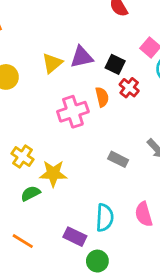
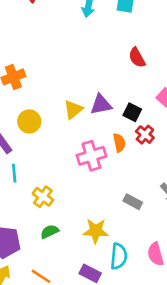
yellow star: (53, 174) -> (96, 231), moved

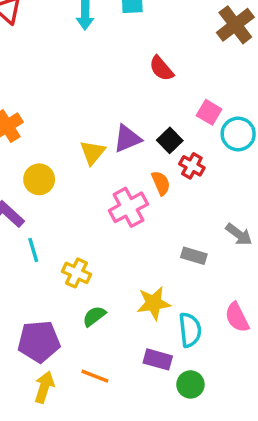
black square: (132, 112) -> (170, 140), turned 30

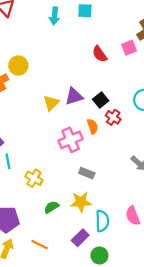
pink square: (209, 112) -> (129, 48), moved, turned 32
yellow circle: (39, 179) -> (18, 66), moved
gray rectangle: (194, 256) -> (87, 173), moved
green semicircle: (94, 316) -> (52, 207), moved
purple rectangle: (158, 359) -> (80, 238), turned -66

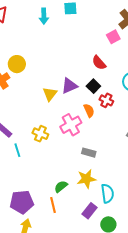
red semicircle: (100, 54) -> (99, 63), moved
yellow cross: (34, 178) -> (40, 134), moved
orange line: (40, 245) -> (53, 205), moved, turned 56

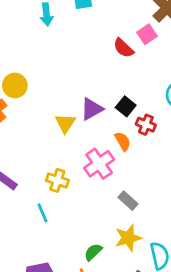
red semicircle: (99, 63) -> (124, 48), moved
cyan line: (17, 150) -> (42, 213), moved
gray rectangle: (89, 153) -> (128, 201), turned 32

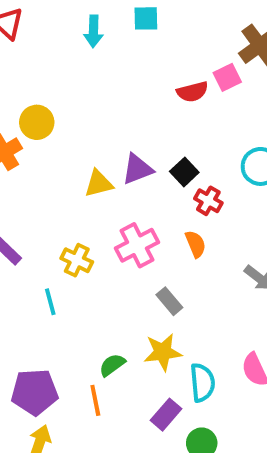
red semicircle: (124, 48) -> (192, 92), turned -65
yellow triangle: (65, 123) -> (99, 184), turned 35
orange semicircle: (123, 141) -> (196, 244), moved

